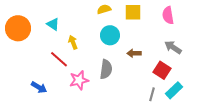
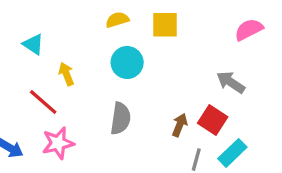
pink semicircle: (168, 15) -> (249, 30), moved, turned 72
brown arrow: (134, 53) -> (180, 125), moved, turned 112
pink star: (79, 80) -> (58, 143), moved

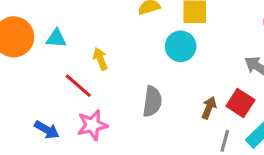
cyan triangle: (33, 44) -> (56, 38), moved, turned -30
cyan circle: (127, 63) -> (181, 46), moved

